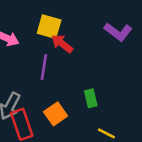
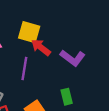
purple L-shape: (118, 32) -> (73, 58), moved

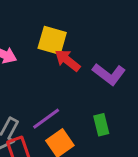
purple line: (24, 68) -> (46, 119), moved, turned 45

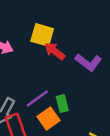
green rectangle: (101, 125) -> (62, 104), moved

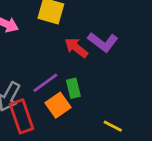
red arrow: (55, 51) -> (76, 48), moved

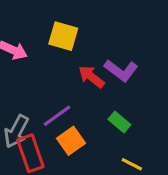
green rectangle: (73, 88) -> (119, 122), moved, turned -36

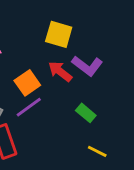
yellow square: (63, 36) -> (59, 34), moved
orange square: (71, 141) -> (27, 83), moved

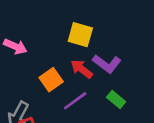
purple line: (29, 107) -> (75, 101), moved
green rectangle: (86, 113) -> (116, 100), moved

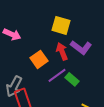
red arrow: (82, 69) -> (62, 51), turned 30
green rectangle: (116, 100) -> (72, 79), moved

